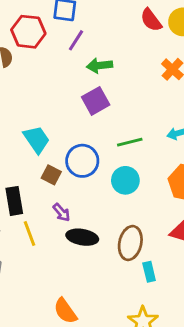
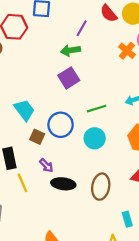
purple line: (76, 40) -> (82, 28), moved
cyan rectangle: (149, 272) -> (127, 219), moved

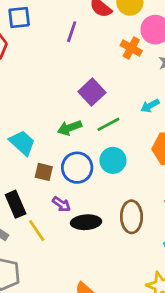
green arrow: (70, 50) -> (70, 128), moved
purple square: (69, 78) -> (92, 92), moved
blue circle: (61, 125) -> (77, 168), moved

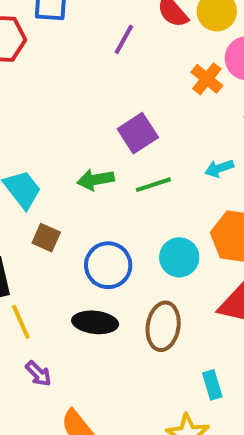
cyan circle: (113, 160) -> (179, 257), moved
blue circle: (77, 168) -> (108, 265), moved
purple arrow: (61, 204) -> (38, 374), moved

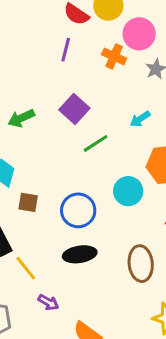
purple line: (124, 39) -> (66, 50), moved
green arrow: (96, 180) -> (21, 118), moved
brown ellipse: (163, 326) -> (141, 264), moved

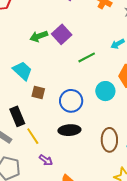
purple square: (74, 109) -> (62, 34), moved

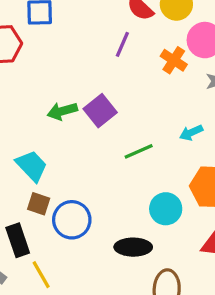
brown square: (38, 93) -> (39, 204), moved
blue circle: (71, 101) -> (72, 220), moved
black ellipse: (69, 130) -> (133, 247), moved

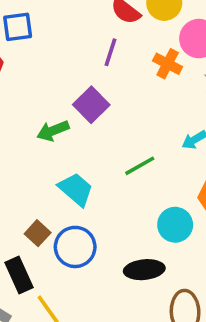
purple square: (100, 111) -> (91, 105), moved
cyan trapezoid: (32, 166) -> (76, 189), moved
brown square: (39, 204) -> (38, 233), turned 30

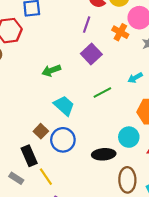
purple square: (91, 105) -> (91, 54), moved
cyan circle: (175, 225) -> (129, 137), moved

